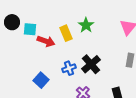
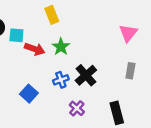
green star: (86, 25) -> (61, 47), moved
yellow rectangle: (66, 33) -> (52, 15), moved

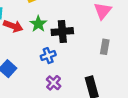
black cross: (86, 75) -> (62, 32), moved, turned 36
blue cross: (61, 80) -> (48, 56), moved

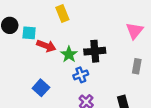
green star: (38, 24) -> (69, 54), moved

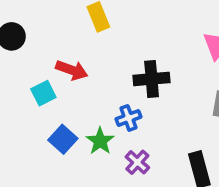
cyan square: (29, 33) -> (43, 93), moved, turned -32
green star: (69, 54) -> (100, 141), moved

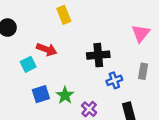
blue cross: (128, 118) -> (114, 80), moved
blue square: (63, 139) -> (41, 94), turned 30

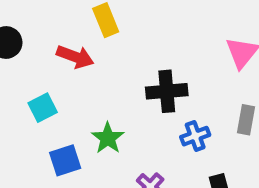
red arrow: (47, 49) -> (75, 57), moved
green star: (65, 95) -> (108, 138), moved

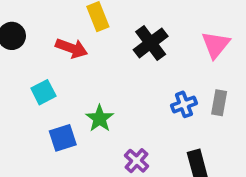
black cross: (167, 91) -> (151, 43), moved, turned -32
blue cross: (195, 136) -> (184, 104), moved

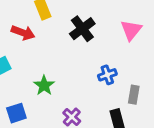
gray rectangle: (219, 103) -> (134, 95), moved
blue square: (63, 138) -> (16, 113), moved

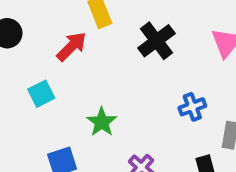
red arrow: (23, 33) -> (71, 46), turned -65

